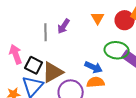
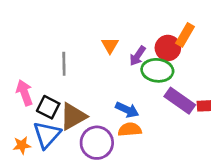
orange triangle: (98, 18) -> (110, 45), moved
purple arrow: (64, 26) -> (138, 56), moved
green ellipse: (117, 50) -> (157, 70), moved

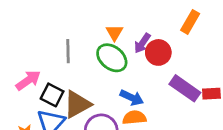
red circle: (168, 48) -> (158, 52), moved
green ellipse: (157, 70) -> (112, 58), moved, turned 32
pink arrow: (24, 93) -> (28, 80), turned 75

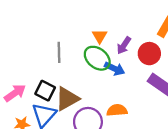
red circle: (158, 52) -> (149, 54), moved
pink arrow: (28, 80) -> (15, 93), moved
blue arrow: (132, 98) -> (115, 69), moved

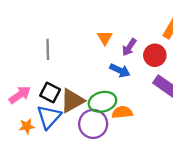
gray line: (59, 52) -> (48, 49), moved
green ellipse: (97, 58) -> (102, 102), moved, turned -52

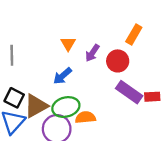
blue arrow: (120, 70) -> (62, 76), moved, turned 114

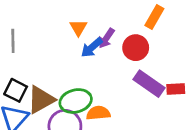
blue arrow: (62, 76) -> (92, 48), moved

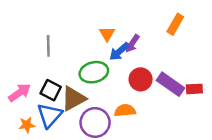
red circle: (136, 48) -> (141, 79), moved
green ellipse: (76, 101) -> (94, 72), moved

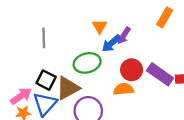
pink arrow: (20, 93) -> (21, 96), moved
orange semicircle: (125, 111) -> (124, 89), moved

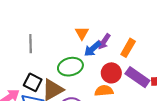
orange rectangle: (165, 17) -> (128, 48), moved

